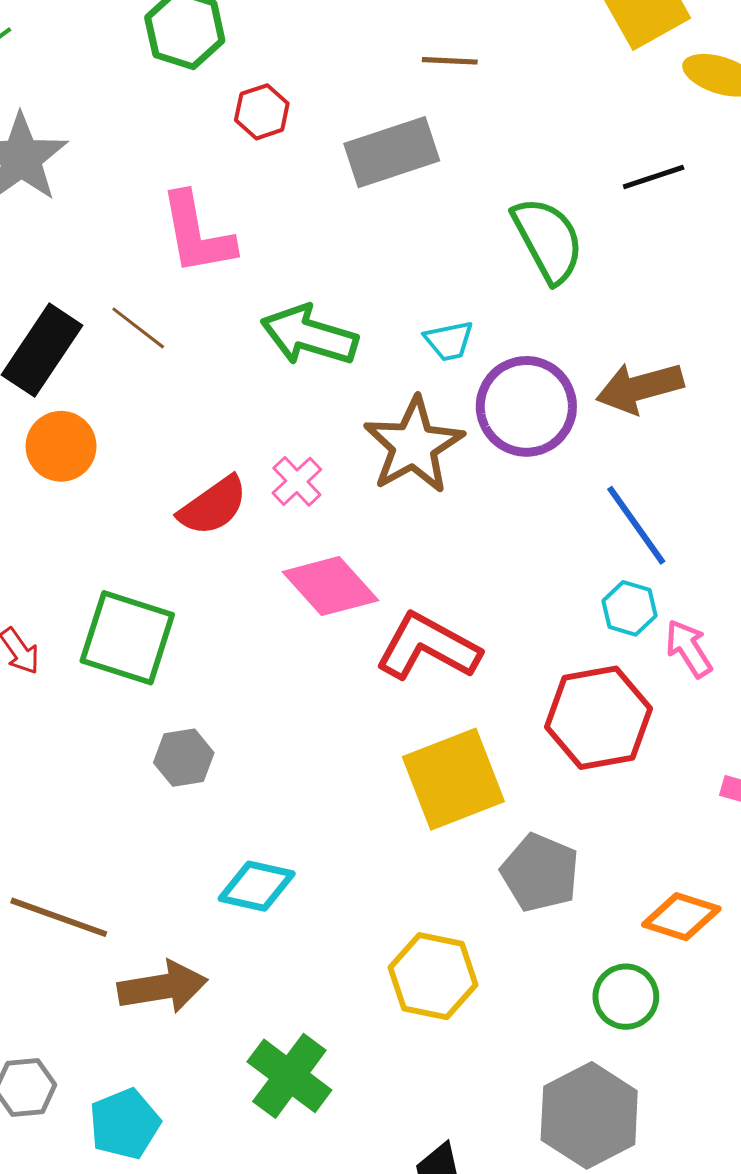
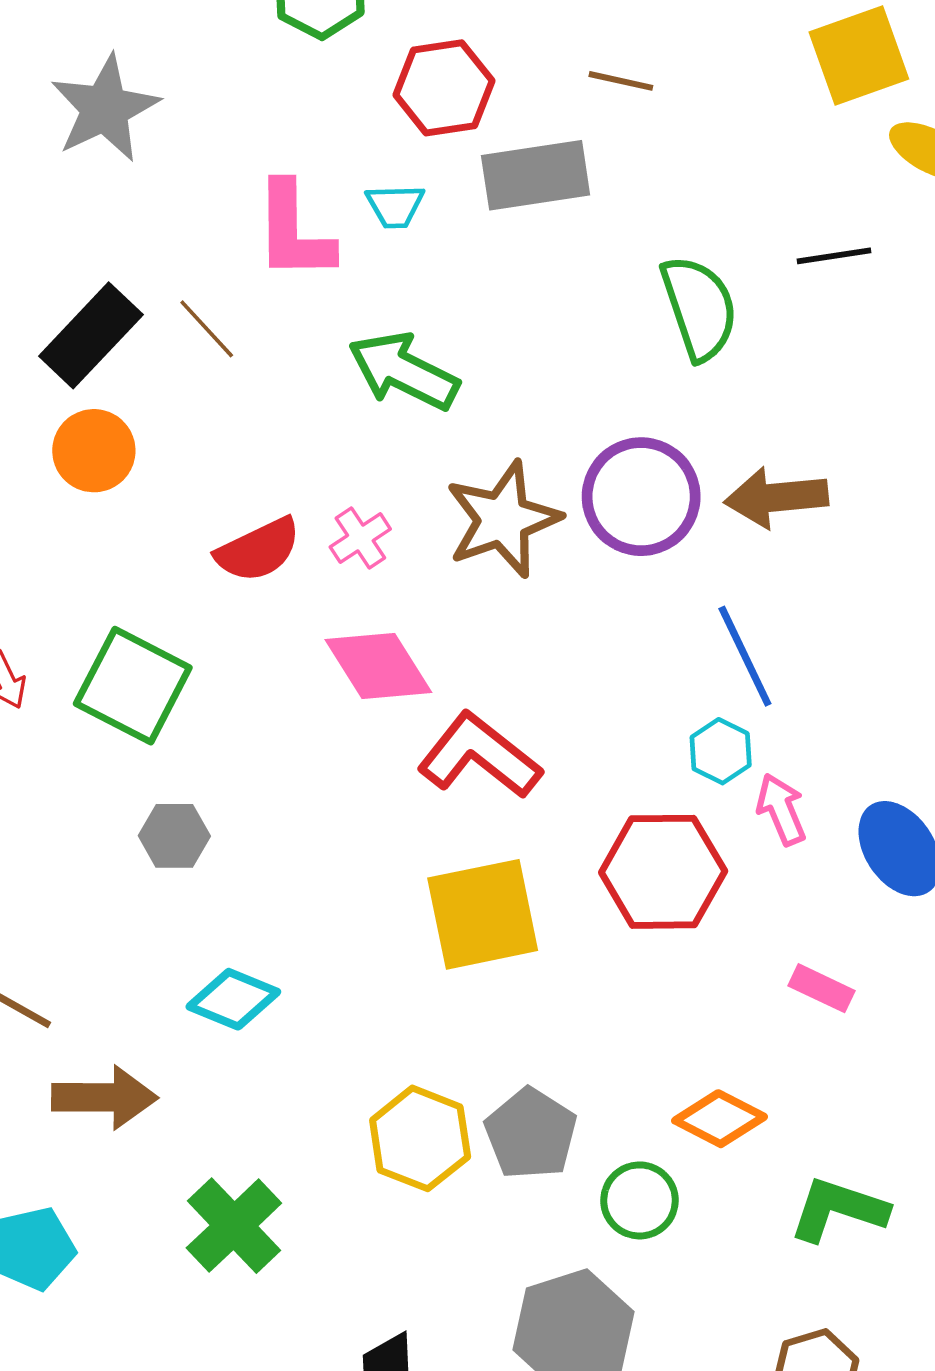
red hexagon: (262, 112) -> (444, 88), moved, size x1.5
cyan trapezoid: (449, 341) -> (395, 206), moved
gray pentagon: (540, 873) -> (531, 1134), moved

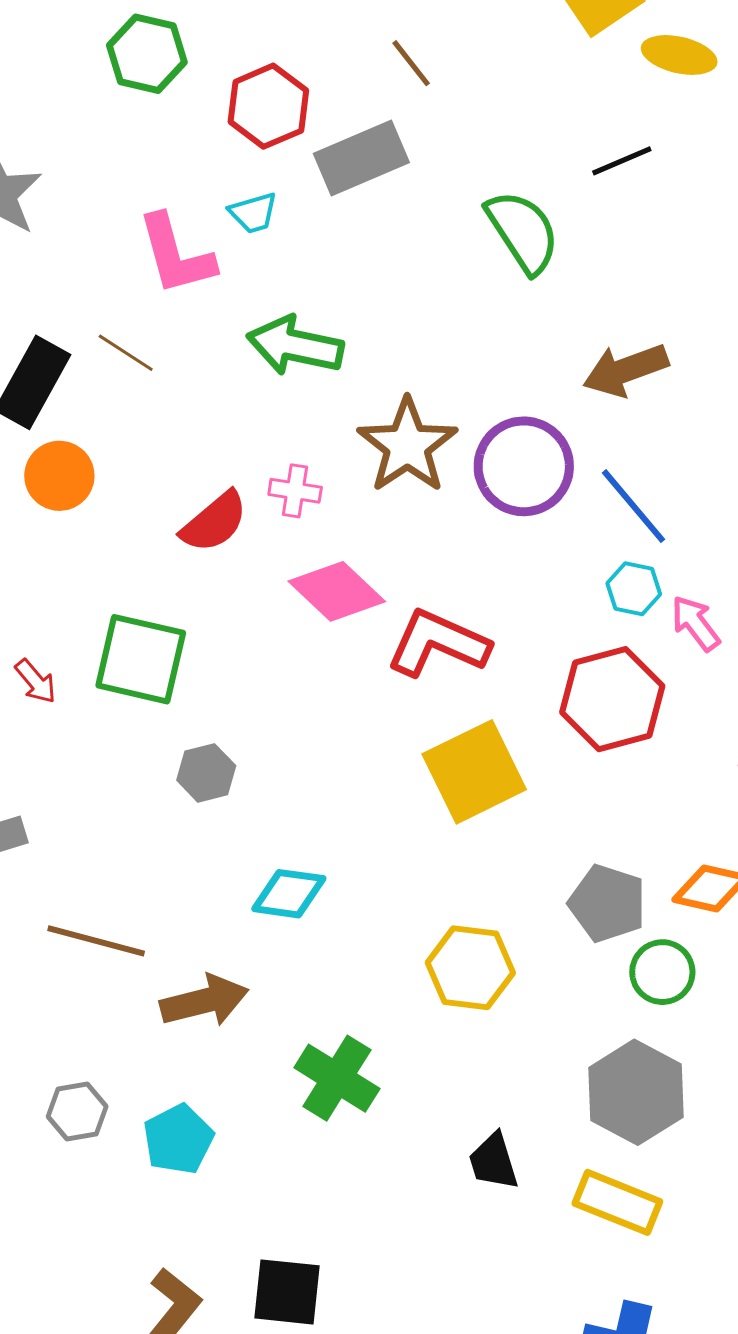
brown line: (621, 81) -> (411, 63), turned 54
purple circle: (641, 497) -> (524, 466), moved
pink cross: (360, 538) -> (295, 491), turned -33
gray pentagon: (531, 1134) -> (607, 903), moved

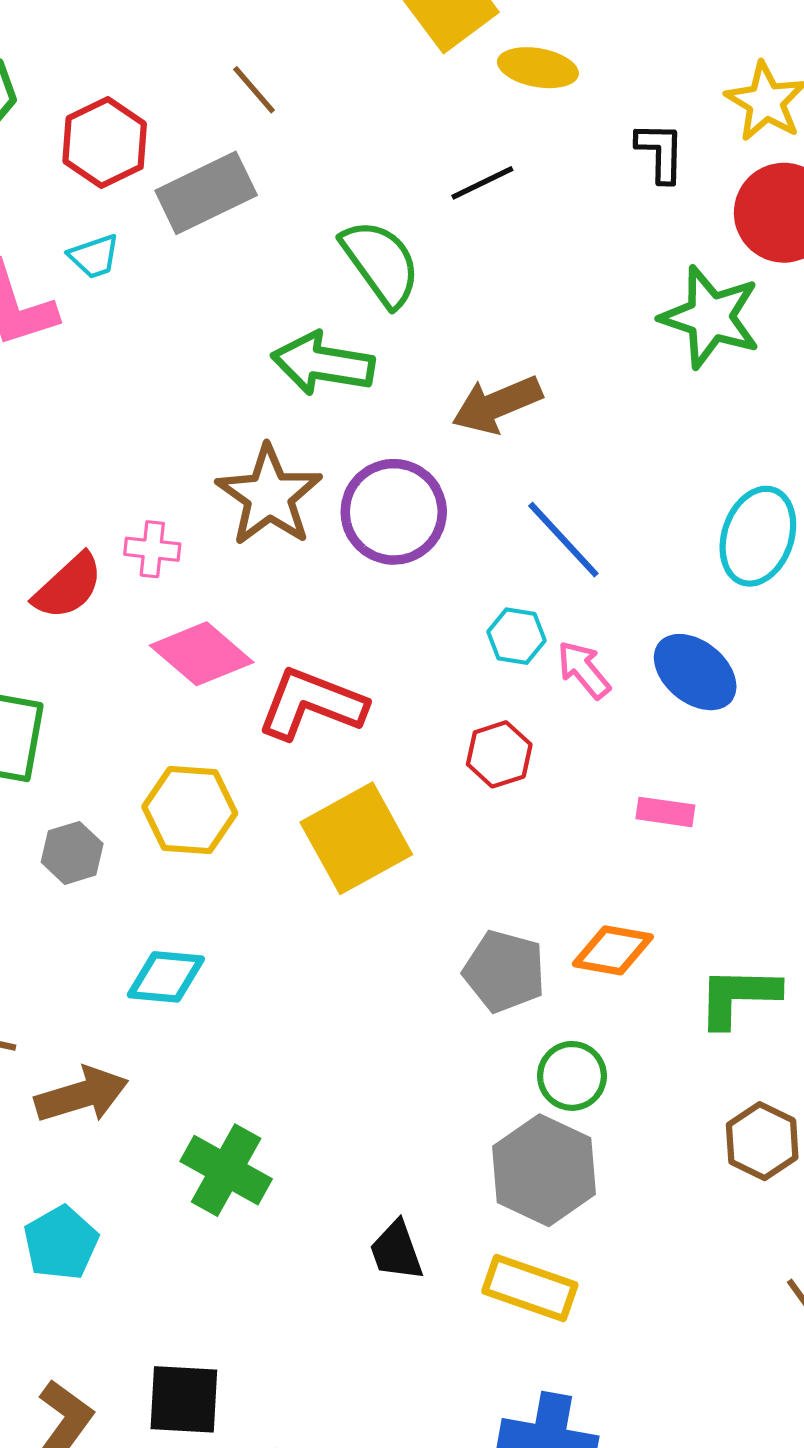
green arrow: (295, 346) -> (323, 363), moved
blue line: (634, 506) -> (563, 540), moved
red hexagon: (612, 699) -> (499, 754), size x0.6
yellow hexagon: (470, 968) -> (190, 810), moved
green circle: (662, 972) -> (572, 1076), moved

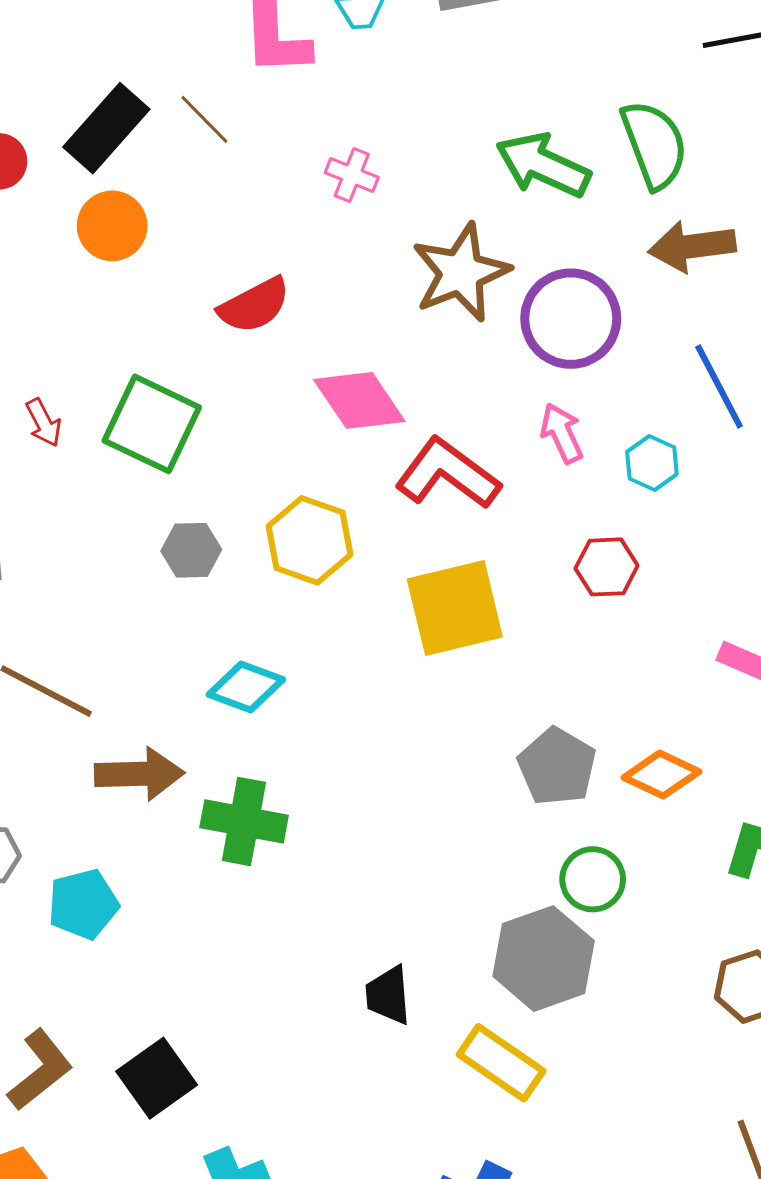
green semicircle: (381, 263) -> (654, 144), moved
pink cross: (152, 549) -> (352, 175), moved
pink arrow: (584, 670) -> (562, 433), moved
green cross: (226, 1170) -> (244, 821), moved, turned -34
black square: (184, 1399) -> (157, 1078), turned 36

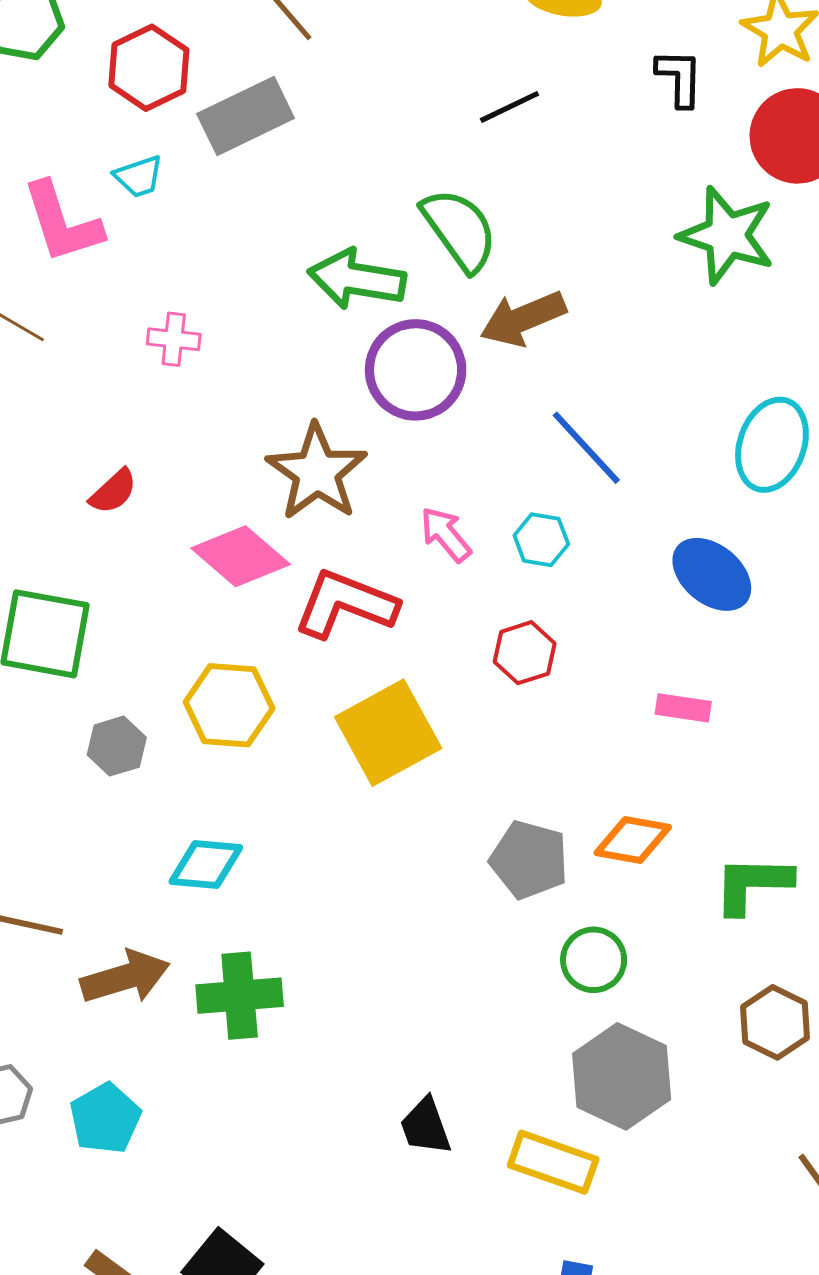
brown star: (461, 273) -> (317, 472), moved
red semicircle: (254, 305) -> (113, 491), size x0.7
purple circle: (571, 319) -> (416, 370), moved
gray hexagon: (544, 959) -> (622, 1076), moved

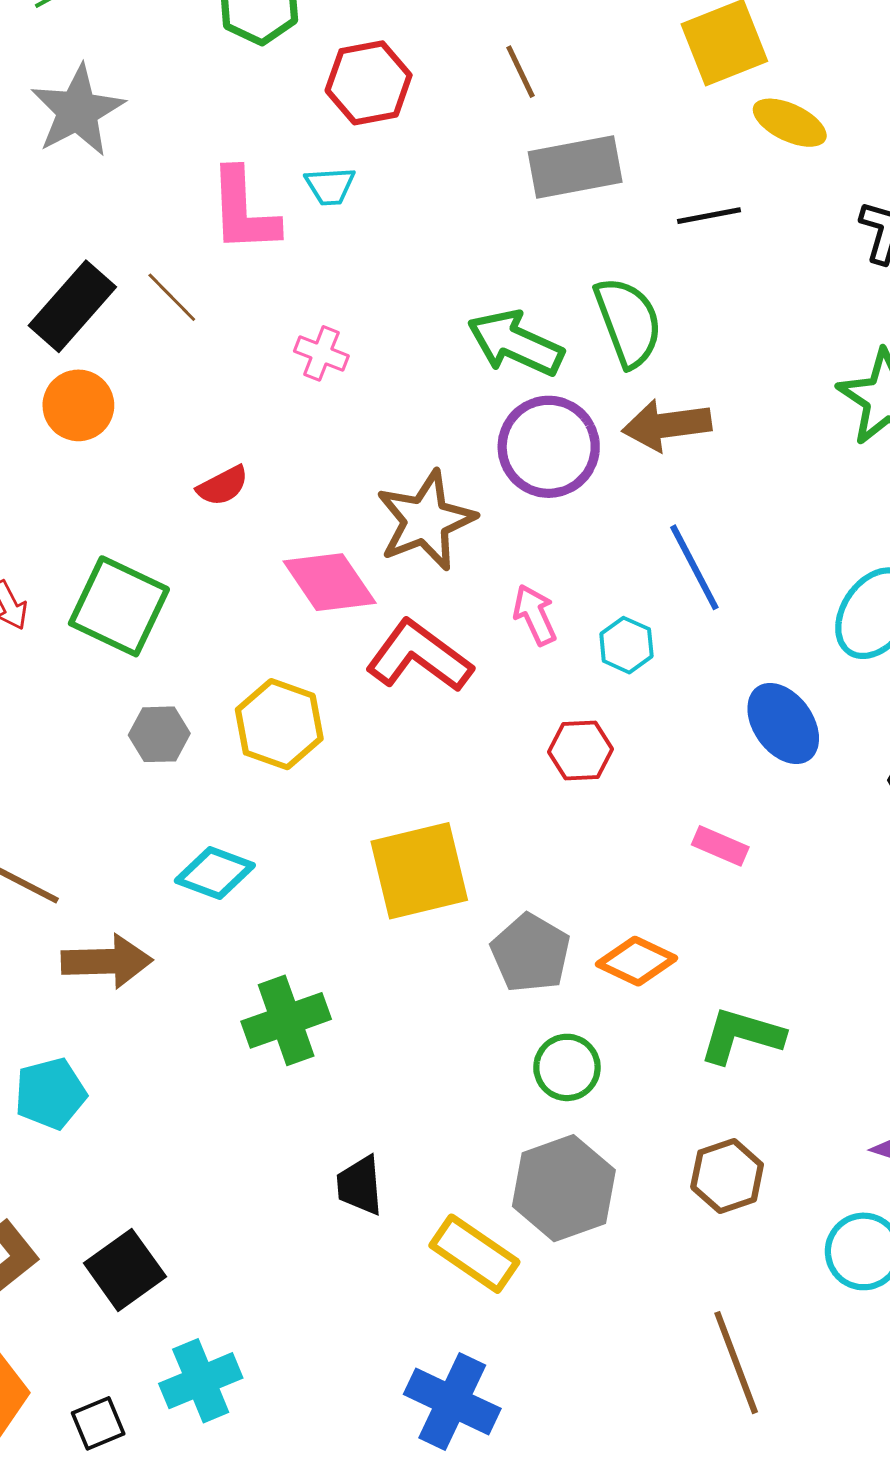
gray rectangle: (246, 116) -> (575, 167), moved
yellow square: (388, 733) -> (419, 871), moved
green cross: (240, 996) -> (286, 1020), moved, turned -30

